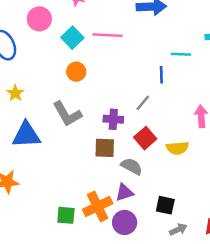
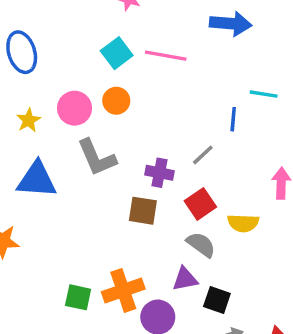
pink circle: (39, 19) -> (75, 108), moved
gray semicircle: (132, 166) -> (201, 245), moved
purple triangle: (124, 192) -> (185, 279), moved

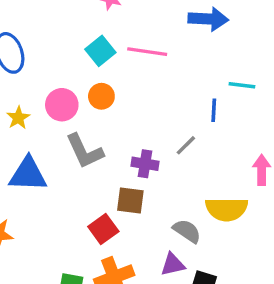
red square: (200, 204) -> (103, 229), moved
yellow semicircle: (243, 223) -> (227, 209), size x1.4

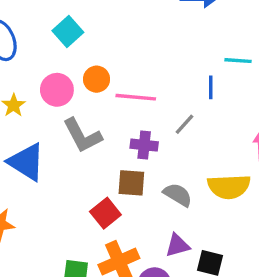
cyan square: (100, 51) -> (68, 31), moved
pink line: (147, 52) -> (136, 97), moved
blue triangle: (28, 174) -> (26, 162), turned 33
gray semicircle: (187, 231) -> (178, 195), moved

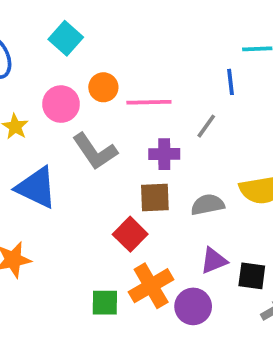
gray semicircle: (178, 195) -> (208, 205), turned -36

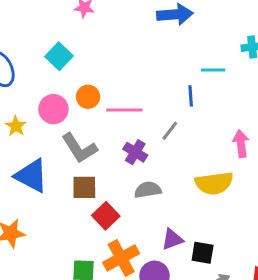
purple cross: (164, 154) -> (135, 152), turned 30
brown square: (155, 198) -> (84, 187), moved
gray semicircle: (208, 205) -> (148, 190), moved

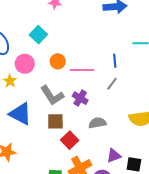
blue line: (191, 96) -> (115, 61), moved
pink circle: (53, 109) -> (25, 64), moved
purple cross: (135, 152) -> (80, 98), moved

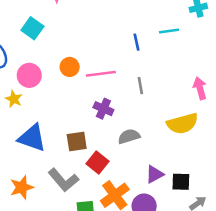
cyan square: (38, 35) -> (32, 28), moved
blue line: (115, 61) -> (137, 42), moved
gray line: (112, 84) -> (140, 86), turned -40
gray L-shape: (52, 95) -> (63, 180), moved

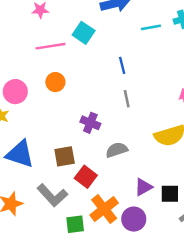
cyan square: (32, 28) -> (84, 33), moved
cyan line: (169, 31) -> (151, 27), moved
blue line: (137, 42) -> (122, 65), moved
pink line: (101, 74) -> (50, 46), moved

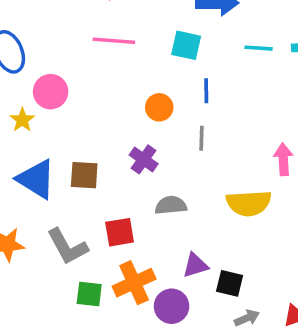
cyan square: (84, 33) -> (186, 45), moved, turned -35
orange circle: (55, 82) -> (159, 107), moved
brown square: (65, 156) -> (84, 175), moved
red square: (86, 177) -> (120, 232), turned 30

